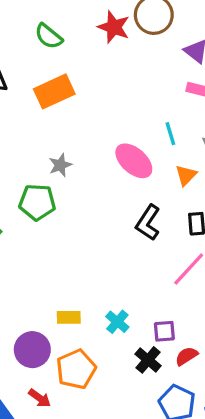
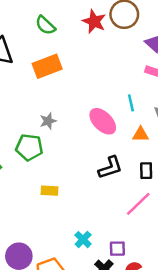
orange triangle: (186, 175) -> (141, 134), turned 42
black L-shape: (148, 223) -> (110, 168), turned -145
yellow rectangle: (69, 317) -> (50, 191), moved

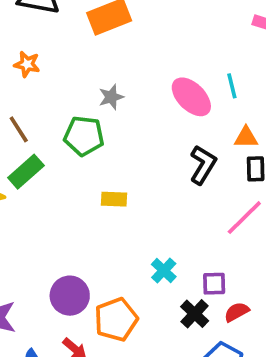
cyan line: (131, 103) -> (232, 86), moved
orange triangle: (141, 134) -> (246, 137), moved
black L-shape: (110, 168) -> (203, 165), turned -40

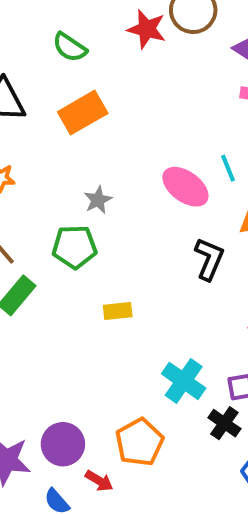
cyan cross: (164, 271) -> (184, 381), size x1.5
purple circle: (70, 296) -> (63, 444), moved

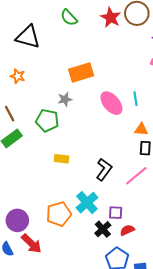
orange rectangle: (83, 113) -> (81, 73), moved
black L-shape: (209, 259) -> (104, 170), moved
orange pentagon: (140, 442) -> (59, 214), moved
red arrow: (99, 481) -> (31, 244), size x1.5

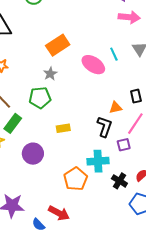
orange triangle: (141, 129) -> (116, 108), moved
cyan cross: (87, 203) -> (98, 161), turned -35
purple square: (116, 213) -> (124, 145), moved
purple circle: (17, 220) -> (33, 154), moved

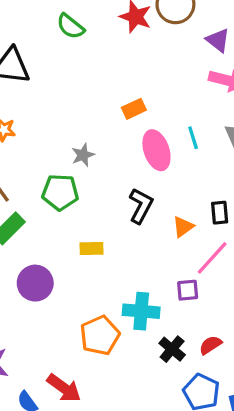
orange rectangle: (58, 45) -> (134, 109), moved, size x0.6
pink ellipse: (93, 65) -> (156, 150), turned 30
orange triangle: (116, 108) -> (183, 227), turned -32
black L-shape: (104, 127) -> (141, 206), moved

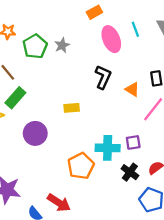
green pentagon: (60, 192) -> (35, 46), moved, turned -30
orange triangle: (183, 227) -> (132, 89), turned -49
purple square: (188, 290) -> (133, 142), moved

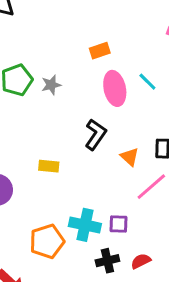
cyan line: (135, 29) -> (147, 82), turned -35
black cross: (130, 172) -> (107, 261), turned 30

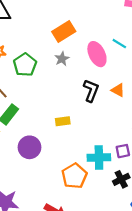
orange rectangle: (100, 51) -> (64, 32), moved, size x1.5
gray star: (51, 85) -> (62, 59), moved
orange triangle: (130, 157) -> (118, 90), moved

